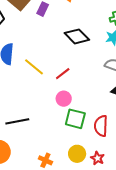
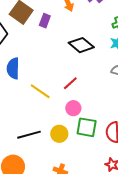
yellow line: (34, 67) -> (40, 91), moved
yellow circle: (77, 154) -> (59, 134), moved

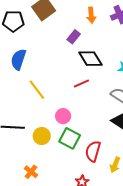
purple rectangle: (45, 21) -> (74, 37), moved
red line: (70, 83) -> (81, 84), moved

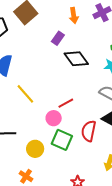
red line: (81, 84) -> (66, 103), moved
yellow circle: (42, 136) -> (35, 149), moved
red semicircle: (93, 151) -> (89, 131), moved

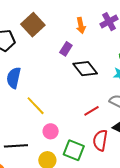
red line: (66, 103) -> (91, 111), moved
pink circle: (54, 118) -> (51, 131), moved

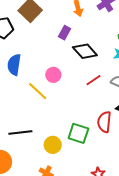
red line: (91, 111) -> (93, 80), moved
pink circle: (51, 131) -> (53, 75), moved

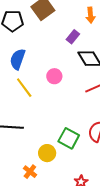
yellow line: (38, 91) -> (24, 88), moved
yellow circle: (53, 145) -> (47, 153), moved

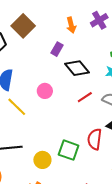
yellow circle: (47, 153) -> (42, 160), moved

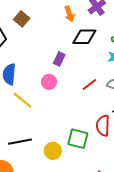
brown square: (23, 26) -> (22, 19), size x0.7
purple rectangle: (57, 49) -> (59, 59), moved
black diamond: (77, 68) -> (84, 37), moved, turned -45

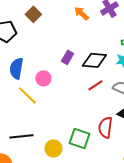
orange arrow: (69, 14) -> (81, 13), turned 147
black diamond: (84, 37) -> (94, 60), moved
pink circle: (49, 82) -> (43, 78), moved

